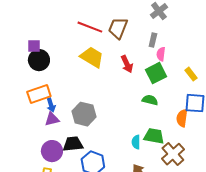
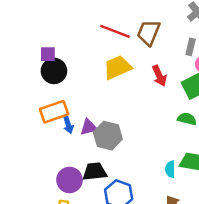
yellow trapezoid: (92, 57) -> (117, 67), turned -55
purple triangle: (52, 119) -> (89, 127), moved

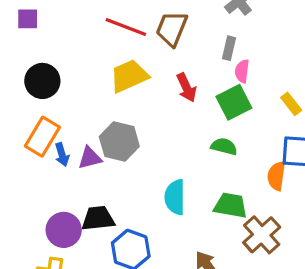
purple square: (48, 54) -> (28, 19), moved
orange rectangle: (54, 112) -> (42, 137), turned -40
gray hexagon: (108, 136) -> (119, 142), moved
cyan semicircle: (170, 169) -> (175, 197), moved, size x1.5

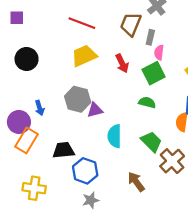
brown trapezoid: (172, 29) -> (131, 24), moved
orange rectangle: (42, 137) -> (27, 140), moved
purple triangle: (90, 158) -> (95, 110), moved
green trapezoid: (231, 205) -> (151, 142), turned 35
purple circle: (64, 230) -> (19, 122), moved

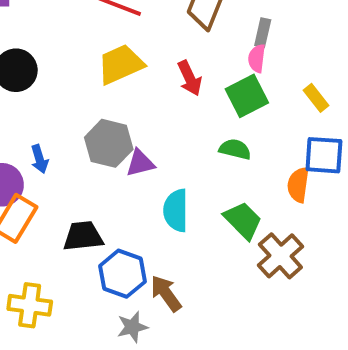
gray rectangle: (150, 37) -> (263, 33), moved
brown arrow: (136, 182) -> (166, 293), moved

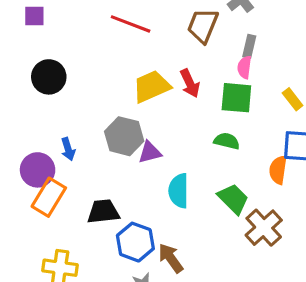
yellow trapezoid: (121, 64) -> (151, 87), moved
green square: (247, 96) -> (236, 98), turned 32

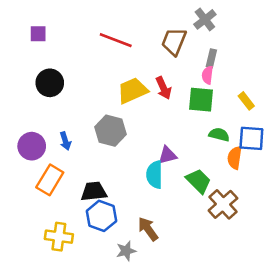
green semicircle: (227, 141) -> (219, 135), moved
purple triangle: (150, 152) -> (167, 155), moved
purple circle: (38, 170) -> (32, 146), moved
blue hexagon: (135, 242) -> (101, 216), moved

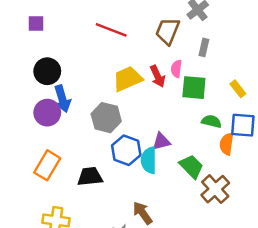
pink semicircle: (207, 75) -> (176, 69), moved
blue arrow: (65, 141) -> (62, 99), moved, size x1.5
purple circle: (32, 146) -> (47, 113), moved
blue hexagon: (101, 216) -> (126, 150), moved

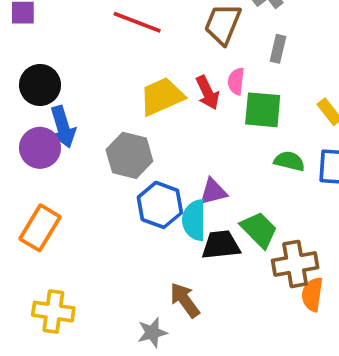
orange semicircle: (227, 144) -> (312, 294), moved
black trapezoid: (90, 177) -> (221, 245), moved
brown cross: (215, 189) -> (295, 264), turned 32

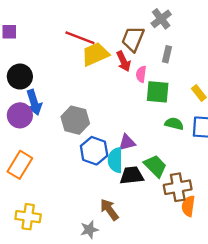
red arrow: (208, 93) -> (123, 61), moved
yellow trapezoid: (162, 96) -> (95, 54), moved

